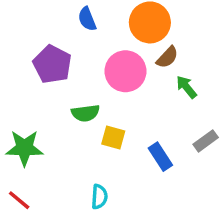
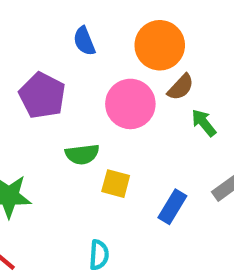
blue rectangle: (160, 157) -> (172, 207), turned 64

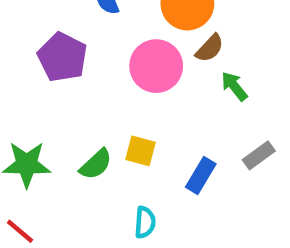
green semicircle: (82, 154) -> (96, 164), moved, turned -36
cyan semicircle: (99, 255) -> (145, 222), moved

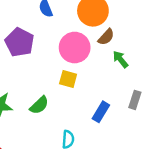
yellow square: (141, 151) -> (68, 79), moved
gray rectangle: (259, 155) -> (135, 100), turned -36

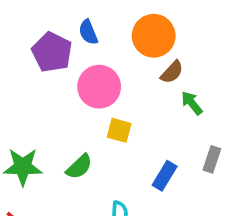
purple pentagon: (20, 42) -> (52, 52), moved
pink circle: (75, 48) -> (99, 87), moved

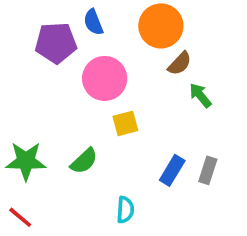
purple pentagon: (52, 52) -> (56, 43), turned -30
yellow square: (119, 130) -> (125, 123), turned -30
gray rectangle: (212, 159) -> (208, 170), moved

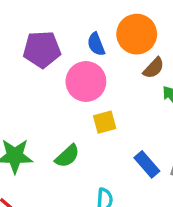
blue semicircle: (93, 22) -> (96, 44), moved
blue rectangle: (172, 170) -> (147, 164), turned -72

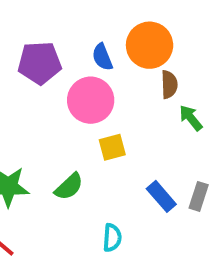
brown semicircle: (154, 68) -> (169, 84), turned -45

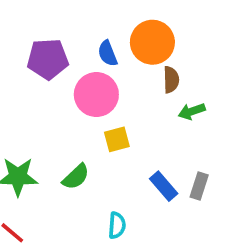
green arrow: (191, 118) -> (192, 111), turned -70

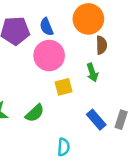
blue semicircle: (108, 53) -> (47, 27), moved
green arrow: (192, 111) -> (92, 73), moved, turned -90

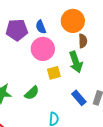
green arrow: (92, 73) -> (76, 62), size x1.5

